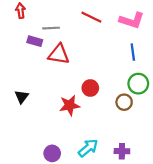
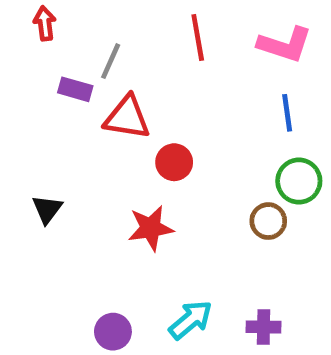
red line: (91, 17) -> (198, 37), turned 54
gray line: (51, 28) -> (111, 61), turned -63
red circle: (90, 88) -> (174, 162), moved

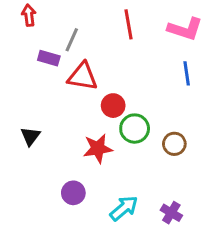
green circle: (299, 181) -> (135, 129), moved
purple cross: (264, 327) -> (171, 213), turned 30
purple circle: (113, 332) -> (73, 193), moved

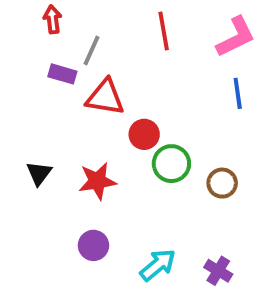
red arrow: (29, 15) -> (53, 19), moved
pink L-shape: (185, 29) -> (236, 37), turned -44
red star: (98, 148) -> (97, 181), moved

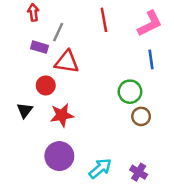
red circle: (144, 134) -> (46, 85), moved
green circle: (171, 164) -> (130, 92), moved
purple circle: (93, 245) -> (59, 156), size x1.5

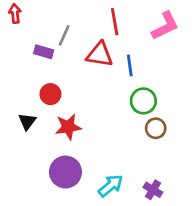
red arrow: (33, 12) -> (15, 13), moved
blue line: (151, 59) -> (130, 65), moved
red triangle: (67, 62) -> (100, 54), moved

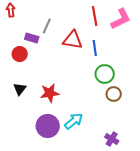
red line: (115, 22) -> (95, 16), moved
red circle: (50, 94) -> (20, 54), moved
cyan arrow: (111, 186) -> (74, 121), moved

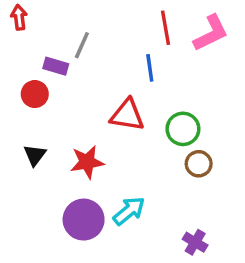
red triangle: (73, 40) -> (127, 115), moved
blue line: (95, 48) -> (150, 68), moved

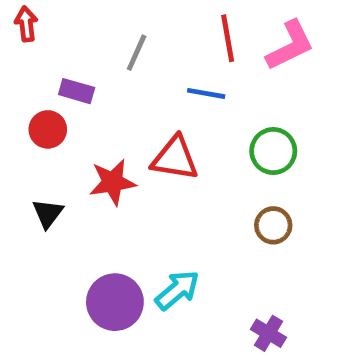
gray line: (82, 45) -> (137, 53), moved
blue line: (150, 68) -> (206, 93), turned -72
green circle: (183, 129) -> (273, 151), moved
red star: (87, 162) -> (113, 182), moved

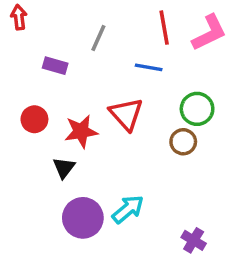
red circle: (48, 129) -> (34, 119), moved
red triangle: (175, 158) -> (126, 114), turned 39
black triangle: (48, 213) -> (64, 168), moved
brown circle: (273, 225) -> (183, 142), moved

